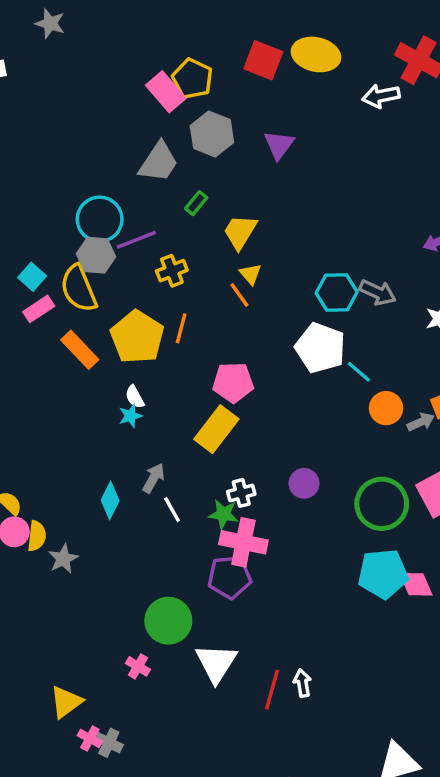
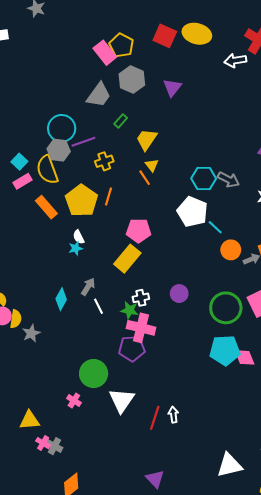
yellow triangle: (66, 702) -> (30, 420), turned 30

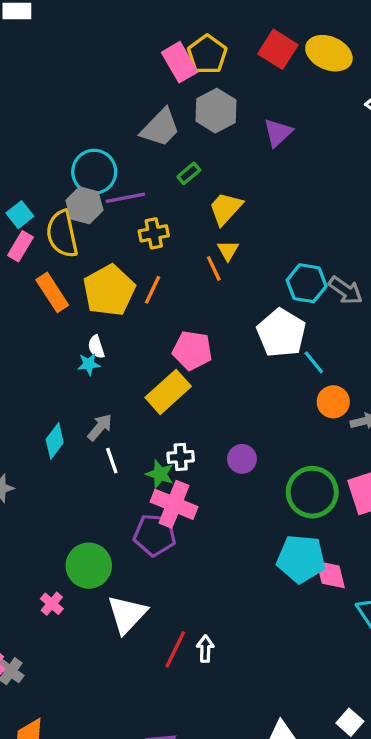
pink rectangle: (22, 181) -> (20, 246), turned -36

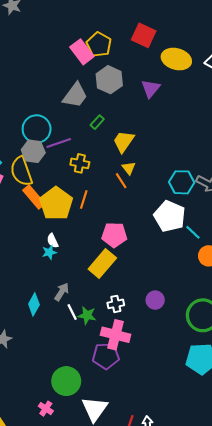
yellow ellipse: (329, 53) -> (176, 59), moved
yellow cross: (154, 233) -> (80, 163), turned 30
orange rectangle: (52, 292) -> (34, 197), moved
green star: (160, 474) -> (87, 315), moved

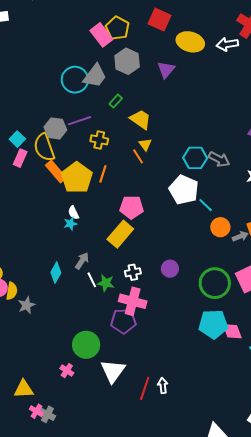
cyan circle: (37, 129) -> (75, 80), moved
yellow trapezoid: (124, 141) -> (140, 119), turned 90

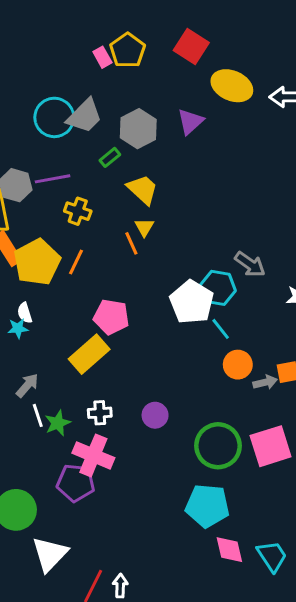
pink rectangle: (101, 35) -> (102, 57), size x0.6
gray hexagon: (127, 61) -> (138, 129), moved
cyan hexagon: (195, 158) -> (218, 288), moved
green star: (106, 283) -> (58, 423), turned 30
pink diamond: (232, 331) -> (229, 550), moved

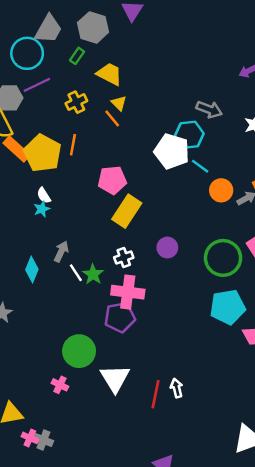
cyan circle: (54, 117) -> (27, 53), moved
yellow cross: (78, 211) -> (76, 102), moved, turned -30
yellow rectangle: (89, 354) -> (127, 211), moved

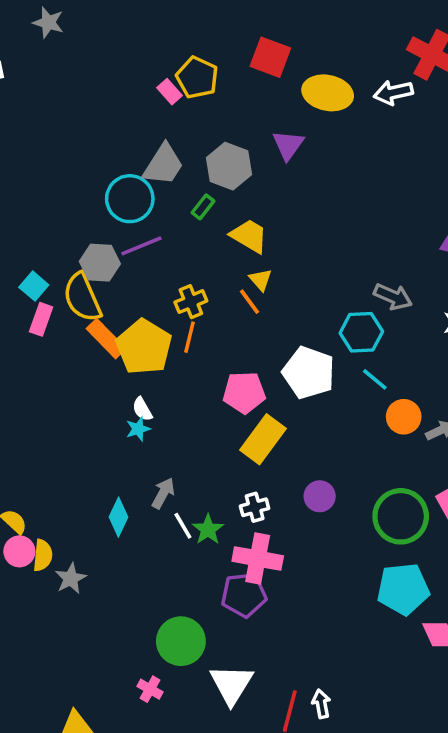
yellow cross: (76, 102) -> (191, 302), moved
white pentagon: (172, 151) -> (309, 373), moved

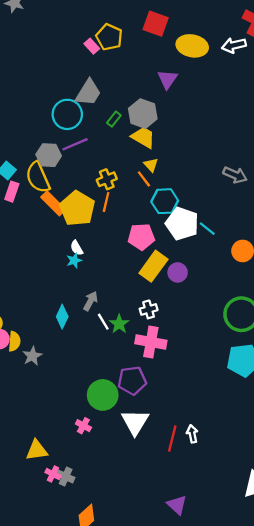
gray hexagon: (229, 166) -> (143, 114), moved
cyan hexagon: (361, 332) -> (165, 201), moved
cyan line: (375, 379) -> (207, 229), moved
purple circle: (320, 496) -> (178, 272), moved
purple pentagon: (244, 595) -> (132, 381), moved

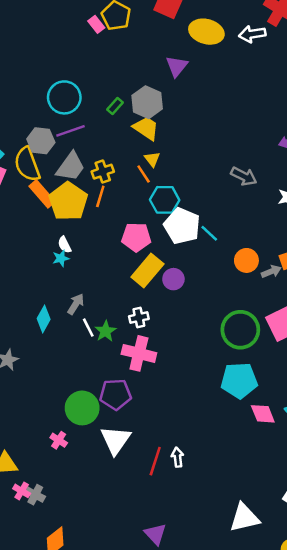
gray trapezoid: (88, 93) -> (71, 167), moved

